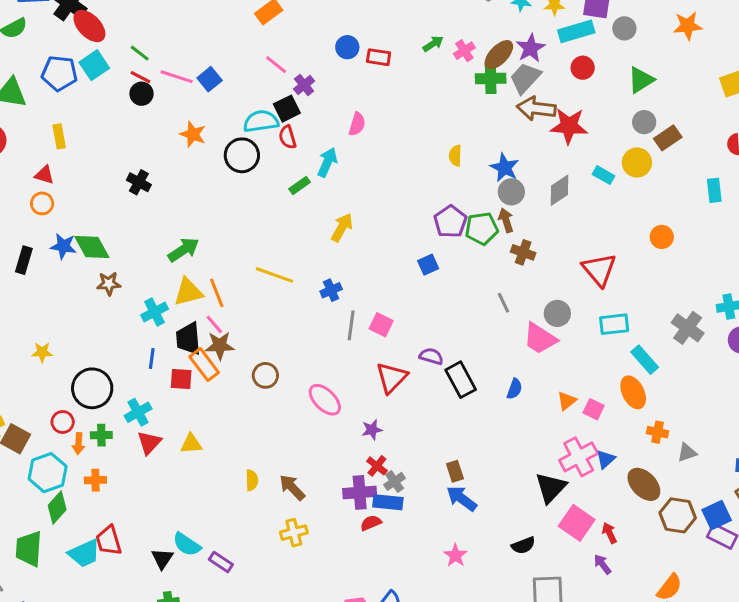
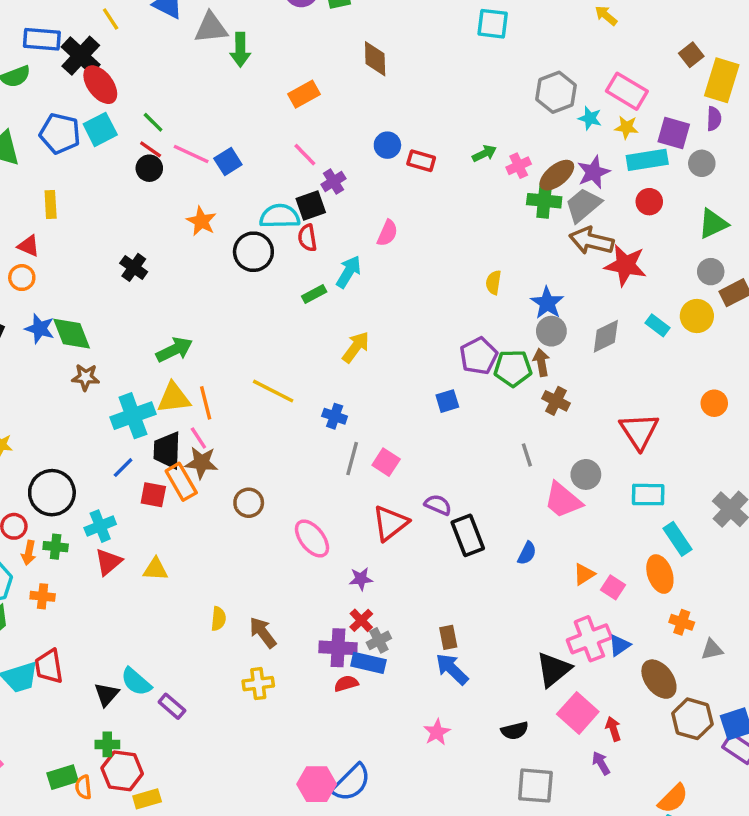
blue cross: (331, 290) -> (335, 416), turned 35
cyan cross: (155, 312) -> (133, 416), size x1.4
blue line: (152, 359) -> (123, 468), turned 30

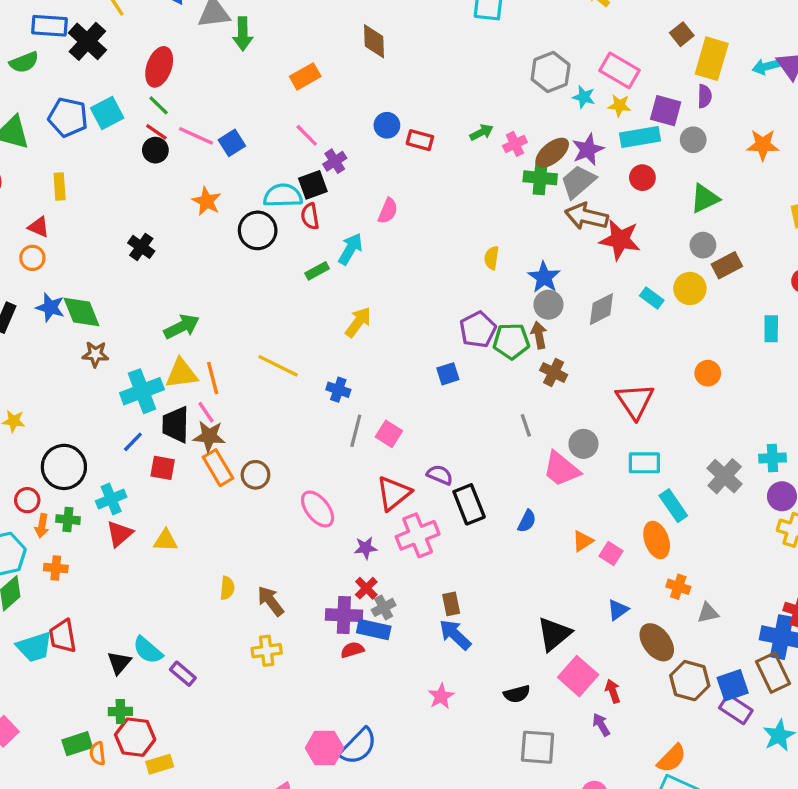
red ellipse: (100, 85) -> (159, 67), moved, turned 57
orange rectangle: (181, 482) -> (218, 468), moved
pink cross: (589, 639) -> (418, 535), moved

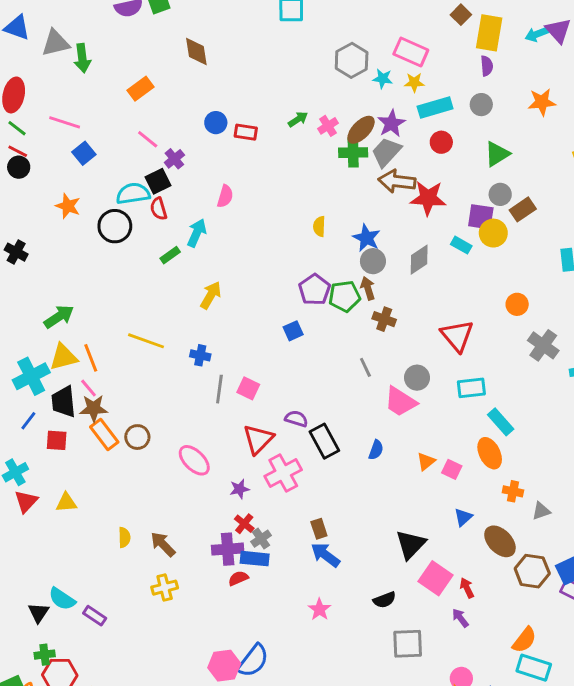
purple square: (666, 111) -> (481, 217), moved
pink line: (196, 136) -> (65, 122), moved
gray cross: (725, 476) -> (543, 345), moved

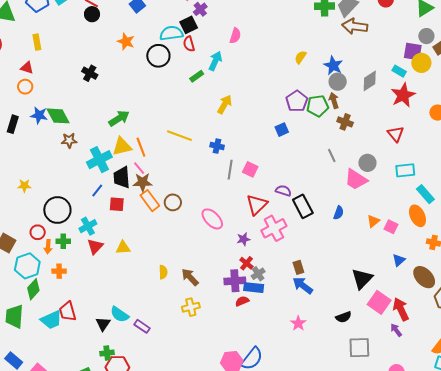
red star: (428, 198) -> (403, 95), moved, turned -30
yellow semicircle: (319, 226) -> (301, 57), turned 32
red triangle: (457, 336) -> (396, 134), size x0.7
red arrow: (467, 588) -> (401, 309), size x1.6

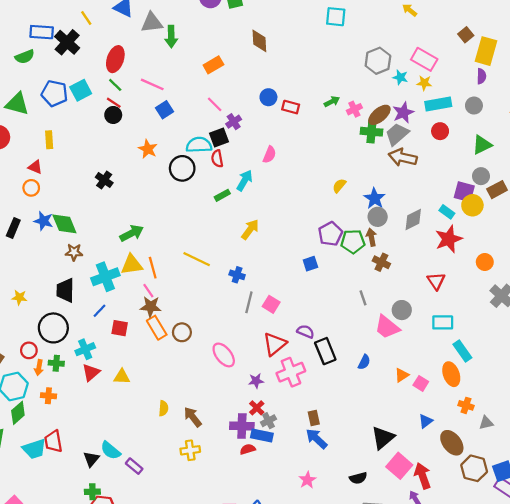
black trapezoid: (122, 177) -> (65, 290), moved

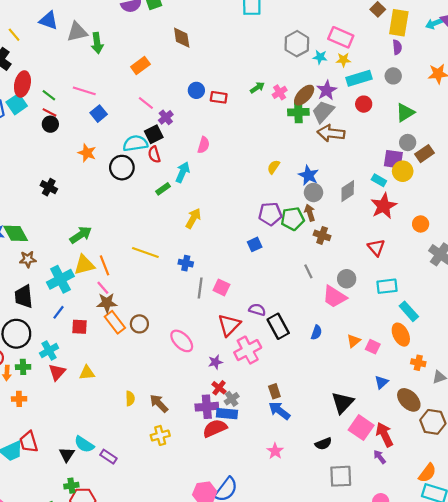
red ellipse: (115, 59) -> (22, 84), moved
purple pentagon: (330, 234) -> (270, 214), turned 30
red semicircle: (248, 449) -> (215, 428), size x1.6

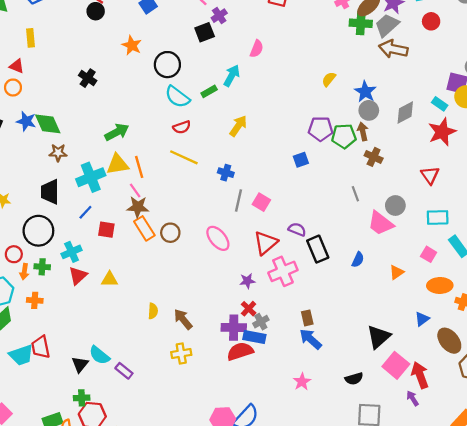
cyan semicircle: (135, 143) -> (177, 97), moved, turned -140
red semicircle: (154, 154) -> (182, 127), moved, turned -98
orange ellipse: (401, 335) -> (440, 285), moved, turned -70
pink ellipse: (182, 341) -> (218, 238), moved
pink square: (373, 347) -> (429, 254), moved

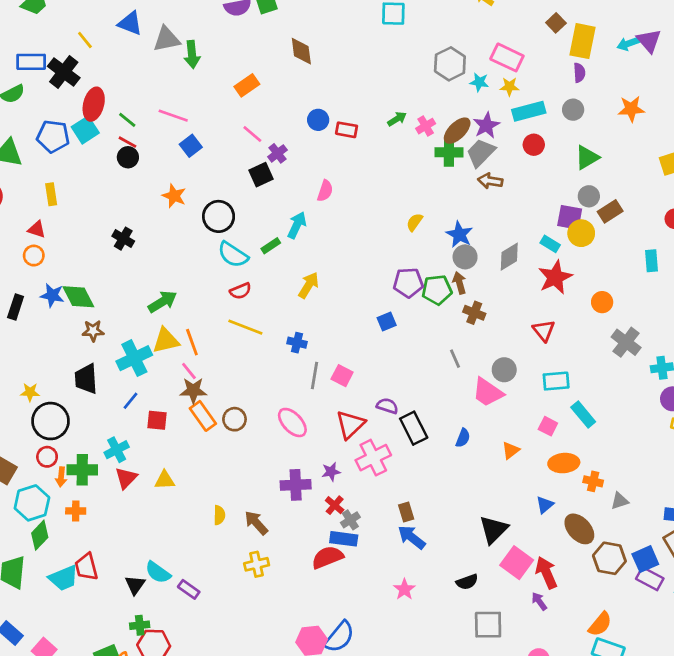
brown arrow: (393, 49) -> (490, 181), size x0.7
black circle: (38, 231) -> (50, 421), moved
green cross: (42, 267) -> (82, 470), size x1.5
purple cross: (234, 328) -> (296, 485), moved

